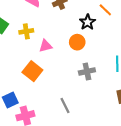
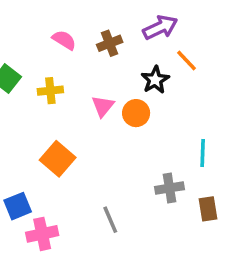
pink triangle: (46, 46) -> (103, 106), moved, turned -40
gray cross: (87, 71) -> (170, 188), moved

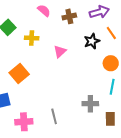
orange circle: (136, 113) -> (111, 63), moved
orange square: (58, 159) -> (19, 74), moved
pink cross: (42, 234) -> (24, 122), moved

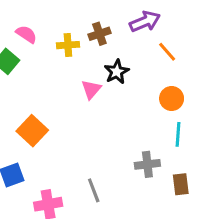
pink semicircle: (44, 11) -> (26, 34), moved
yellow cross: (32, 38) -> (68, 45), moved
black star: (92, 41) -> (117, 72), moved

